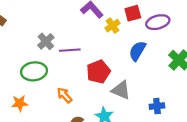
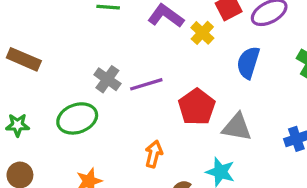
green ellipse: (34, 71) -> (77, 118), moved
orange arrow: (64, 95) -> (154, 154), turned 70

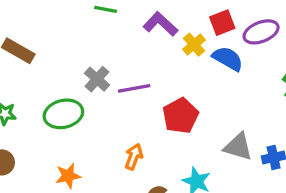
blue semicircle: (248, 63) -> (228, 59), moved, turned 96
gray triangle: (237, 127) -> (238, 147), moved

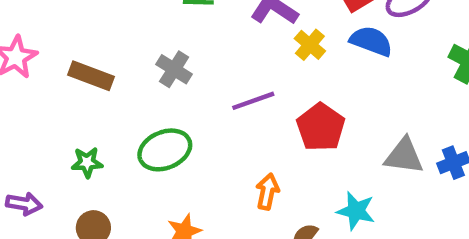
yellow cross: (194, 45) -> (310, 45), moved
gray cross: (97, 79) -> (174, 69), moved

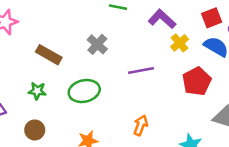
brown rectangle: (91, 76) -> (49, 55), moved
red pentagon: (321, 127) -> (197, 81), moved

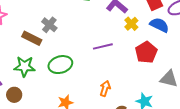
gray cross: (97, 44) -> (49, 25), moved
green star: (37, 91) -> (24, 66), size x1.5
brown circle: (35, 130) -> (14, 95), moved

